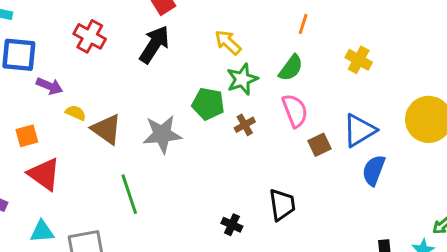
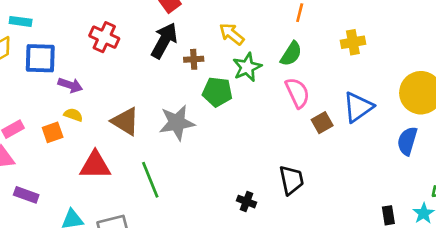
yellow cross: (359, 60) -> (353, 42), turned -35
yellow semicircle: (76, 113) -> (73, 115), moved
brown cross: (245, 125) -> (194, 59), moved, turned 30
blue semicircle: (374, 170) -> (407, 141), moved
red triangle: (44, 174) -> (95, 165), moved, turned -32

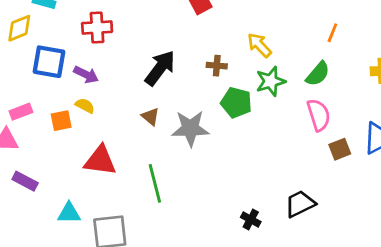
red cross: (104, 37) -> (97, 27), moved, turned -36
black arrow: (164, 41) -> (160, 68), moved
blue square: (40, 58) -> (49, 62), moved
brown triangle: (125, 121) -> (150, 117), moved, size x0.6
black trapezoid: (291, 180) -> (300, 204), turned -112

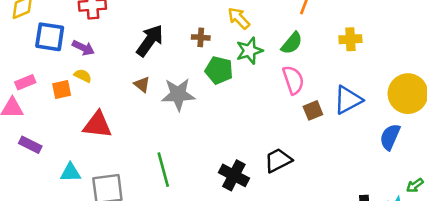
green line: (155, 183) -> (163, 170), moved
black cross: (251, 220) -> (234, 175), size x1.6

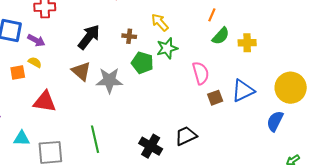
green semicircle: (292, 43) -> (221, 36), moved
brown triangle: (142, 84) -> (81, 71), size x1.5

